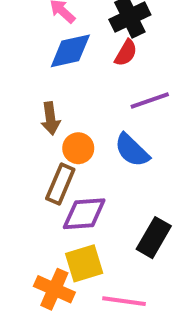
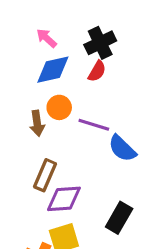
purple line: (150, 101) -> (94, 125), moved, turned 36
orange circle: (78, 148) -> (59, 107), moved
blue semicircle: (132, 150) -> (122, 148), moved

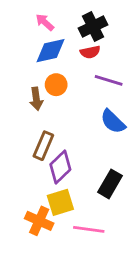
red semicircle: (97, 71) -> (90, 52), turned 48
purple line: (94, 125) -> (109, 80), moved
purple diamond: (64, 199) -> (60, 167), turned -40

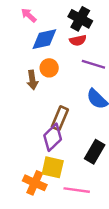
pink arrow: (45, 22) -> (29, 15), moved
black cross: (93, 27) -> (80, 19), turned -35
brown rectangle: (43, 146) -> (60, 118), moved
yellow square: (60, 202) -> (53, 167), turned 30

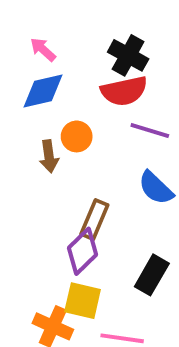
blue diamond: (44, 39) -> (43, 91), moved
red semicircle: (78, 40) -> (124, 91), size x1.6

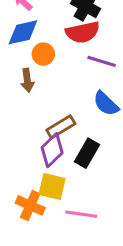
orange circle: (77, 136) -> (43, 54), moved
brown rectangle: (94, 220) -> (61, 127), turned 36
black rectangle: (152, 275) -> (87, 153), moved

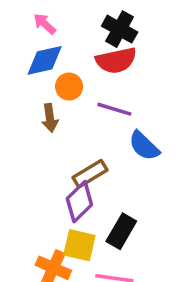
purple line: (102, 61) -> (114, 109), moved
black rectangle: (87, 153) -> (121, 231), moved

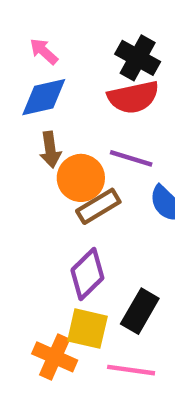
orange circle: (69, 87) -> (81, 178), moved, size x1.4
brown arrow: (50, 118) -> (50, 150), moved
brown rectangle: (90, 174) -> (98, 206), moved

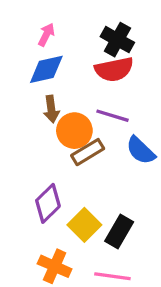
pink arrow: (44, 51) -> (46, 35), turned 75
purple diamond: (87, 274) -> (48, 203), moved
yellow square: (87, 329) -> (84, 225), moved, turned 32

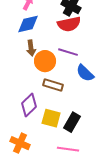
brown rectangle: (88, 152) -> (53, 85), moved, turned 48
yellow square: (84, 225) -> (51, 118), turned -30
orange cross: (55, 266) -> (20, 143), moved

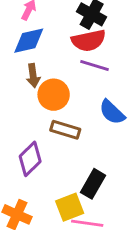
purple line: (68, 52) -> (94, 65), moved
yellow square: (51, 118) -> (70, 207), moved, turned -36

